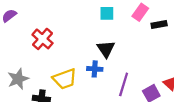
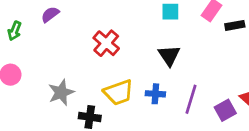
red cross: (43, 39) -> (106, 43), moved
blue cross: (95, 69) -> (155, 94), moved

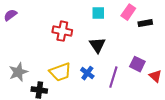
red cross: (106, 43) -> (62, 31), moved, turned -30
blue cross: (155, 94) -> (87, 73), turned 32
purple square: (225, 110) -> (137, 64), moved, turned -35

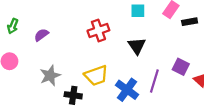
purple semicircle: (10, 15) -> (41, 35), moved
red cross: (62, 31) -> (98, 30), turned -30
blue cross: (87, 73) -> (127, 90), moved, size x1.5

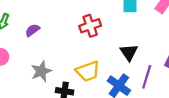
black triangle: (137, 46) -> (129, 52), moved

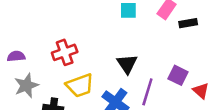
red cross: (90, 26) -> (65, 52), moved
purple semicircle: (32, 30) -> (16, 56), moved, turned 32

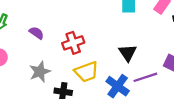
purple semicircle: (16, 56) -> (37, 33), moved, turned 40
purple line: (147, 92) -> (145, 77), turned 55

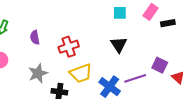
purple semicircle: (37, 33) -> (35, 37), turned -136
black triangle: (128, 53) -> (119, 45), moved

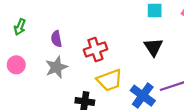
gray star: (38, 73) -> (56, 67), moved

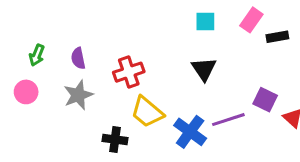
green arrow: (20, 27) -> (37, 55), moved
yellow trapezoid: (110, 80) -> (147, 112), turned 60

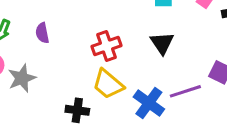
red cross: (129, 72) -> (107, 46), moved
gray star: (78, 95) -> (22, 78), moved

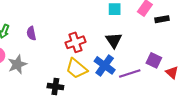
blue cross: (149, 103) -> (105, 65), moved

